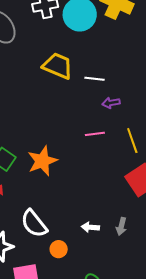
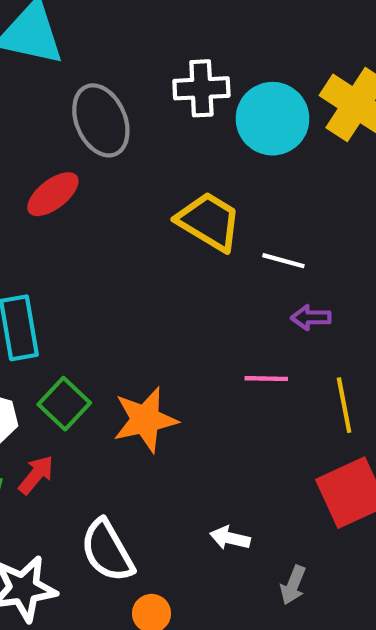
white arrow: (90, 227) -> (230, 538), moved

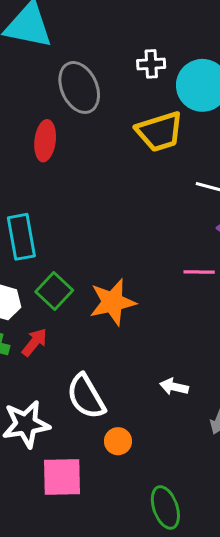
white cross: (201, 88) -> (151, 64), size x0.7
red ellipse: (53, 194) -> (45, 141), turned -45
yellow trapezoid: (209, 221) -> (160, 132), moved, turned 132

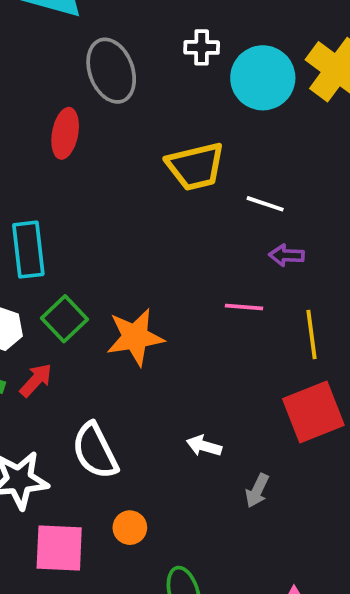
yellow trapezoid: (160, 132) -> (195, 166), moved
orange circle: (118, 441) -> (130, 528), moved

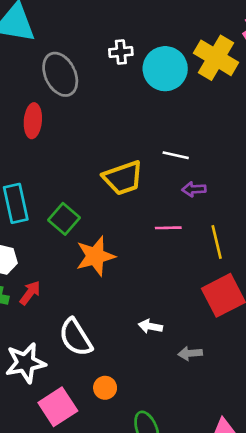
yellow trapezoid: (195, 166) -> (123, 178), moved
green square: (64, 319) -> (64, 219), moved
gray arrow: (257, 491) -> (190, 353), turned 65
pink square: (59, 548) -> (58, 407), turned -30

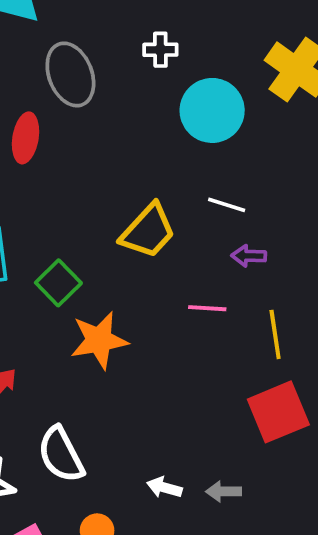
cyan circle: (165, 69) -> (212, 110), moved
yellow trapezoid: (123, 178) -> (148, 231), turned -33
white arrow: (150, 326) -> (164, 487), moved

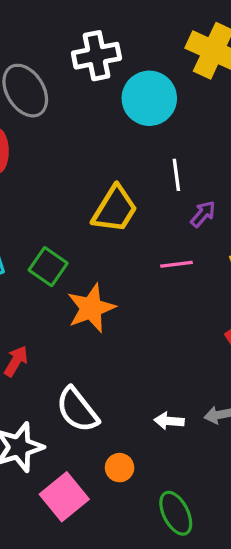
white cross: (160, 50) -> (96, 56), size x1.6
white line: (227, 205) -> (176, 175), turned 76
purple arrow: (249, 256) -> (203, 214), turned 140

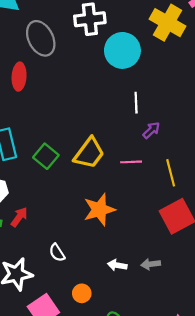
yellow trapezoid: (115, 209) -> (89, 153), moved
orange star: (91, 308) -> (99, 210), moved
white semicircle: (77, 410) -> (57, 253), size x0.6

